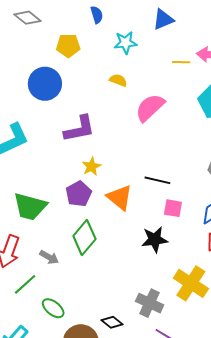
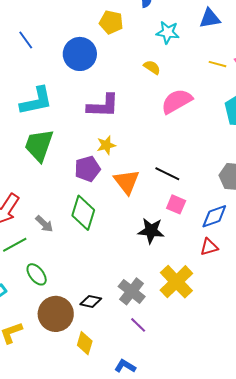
green trapezoid: (30, 207) -> (39, 145), moved, turned 81
green diamond: (84, 237) -> (83, 213), turned -36
black diamond: (112, 322) -> (91, 301), turned -40

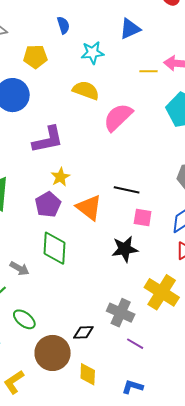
yellow semicircle: (152, 67) -> (86, 90), size x1.5

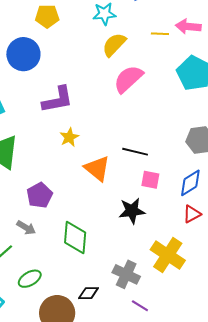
yellow semicircle: (86, 90) -> (114, 45), moved, turned -68
purple pentagon: (48, 205) -> (40, 195), moved
green diamond: (55, 248) -> (75, 238), moved
green ellipse: (24, 319) -> (30, 279), turned -70

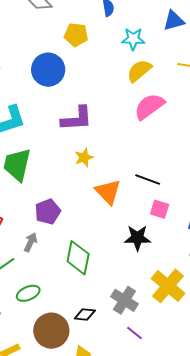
gray arrow: (26, 228) -> (31, 242), turned -102

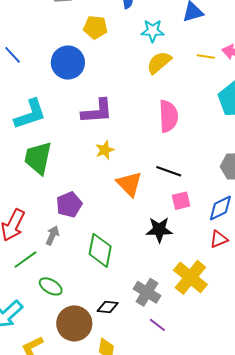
pink semicircle: (149, 106) -> (168, 116), moved, turned 124
pink square: (160, 209) -> (181, 201), turned -30
green ellipse: (28, 293) -> (51, 286), turned 55

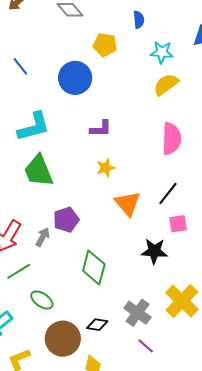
purple L-shape: (97, 111) -> (101, 129), size x0.7
green trapezoid: (38, 158) -> (38, 171), turned -39
black line: (169, 171) -> (168, 194), turned -75
gray arrow: (52, 235) -> (43, 237), moved

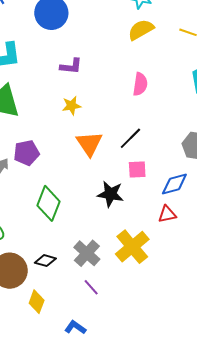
pink semicircle: (171, 139) -> (140, 84), size x0.7

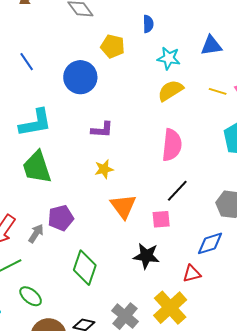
pink semicircle: (140, 84) -> (172, 145), size x1.4
black line: (130, 138) -> (177, 191), moved
pink square: (137, 170) -> (161, 219), moved
red triangle: (167, 214) -> (192, 274), moved

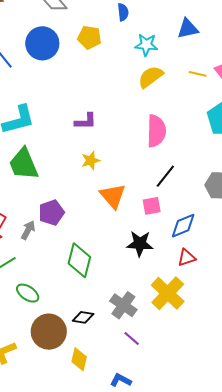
blue circle: (80, 77) -> (42, 43), moved
blue diamond: (210, 243) -> (183, 226), moved

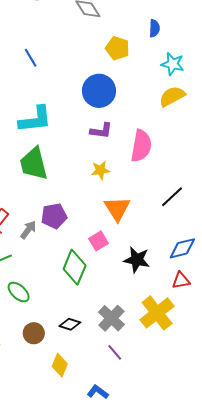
blue circle: (42, 43) -> (99, 91), moved
pink semicircle: (156, 131) -> (141, 146), moved
pink square: (152, 206) -> (98, 241), moved, turned -30
brown circle: (49, 332) -> (34, 333), size x0.6

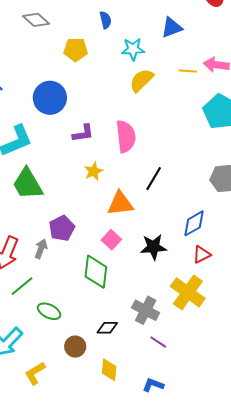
blue circle: (99, 91) -> (50, 98), moved
black line: (172, 197) -> (154, 179), moved
orange triangle: (117, 209) -> (120, 203), turned -48

